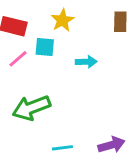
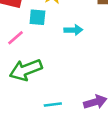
pink line: (18, 59) -> (16, 38), moved

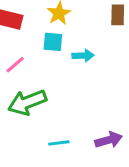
cyan square: (37, 17) -> (53, 42), moved

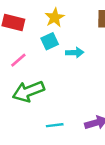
cyan square: (53, 42) -> (50, 41), turned -30

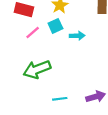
pink line: (18, 60) -> (33, 32), moved

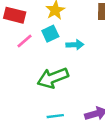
green arrow: (37, 69) -> (53, 78), moved

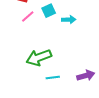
green arrow: (53, 78) -> (39, 58), moved

